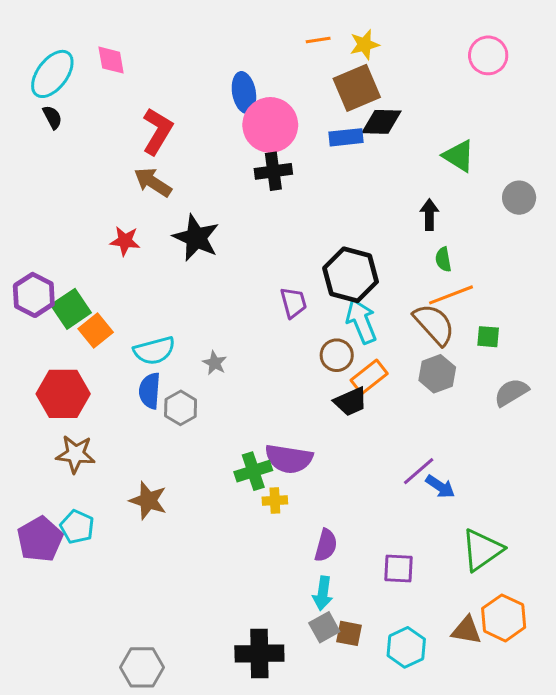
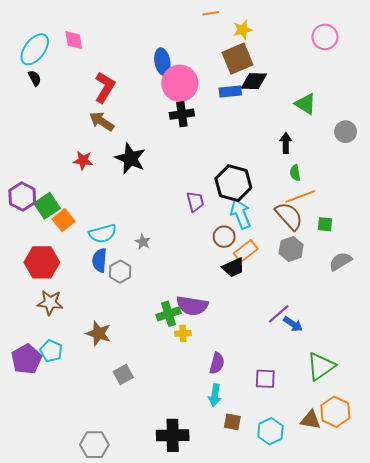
orange line: (318, 40) -> (211, 13), moved
gray square: (324, 627) -> (123, 375), moved

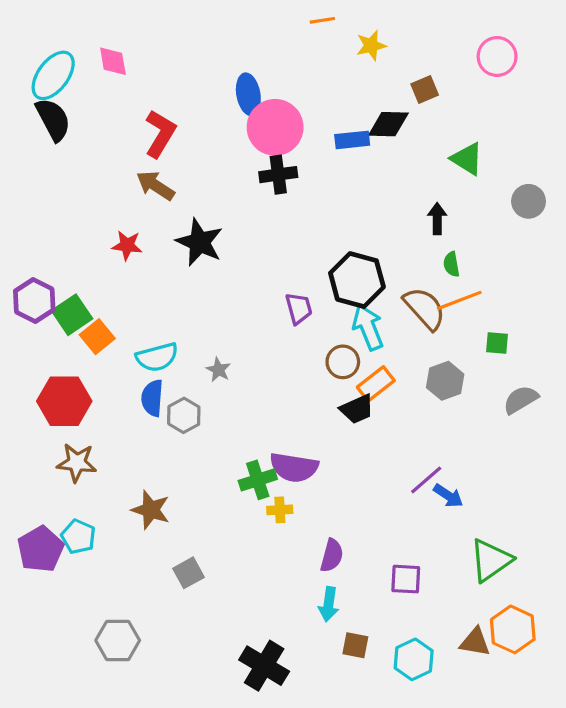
brown square: (237, 59) -> (425, 90), moved, size x0.6
black semicircle: (35, 78) -> (53, 119), size x1.8
brown semicircle: (289, 216) -> (425, 308), moved
black cross: (173, 435) -> (264, 666), turned 32
gray hexagon: (94, 445) -> (118, 640), moved

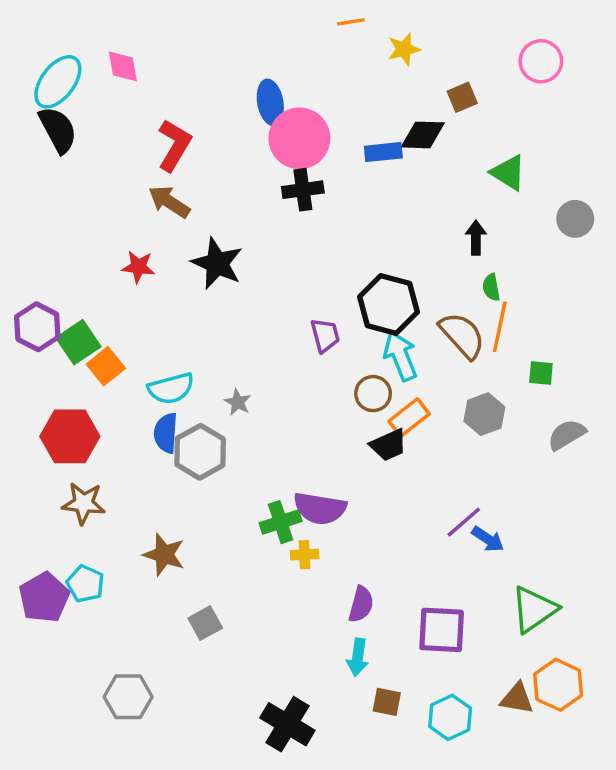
orange line: (459, 300) -> (500, 327), turned -57
gray hexagon: (184, 415) -> (200, 452), size x1.4
purple square: (406, 579) -> (442, 630), size x1.4

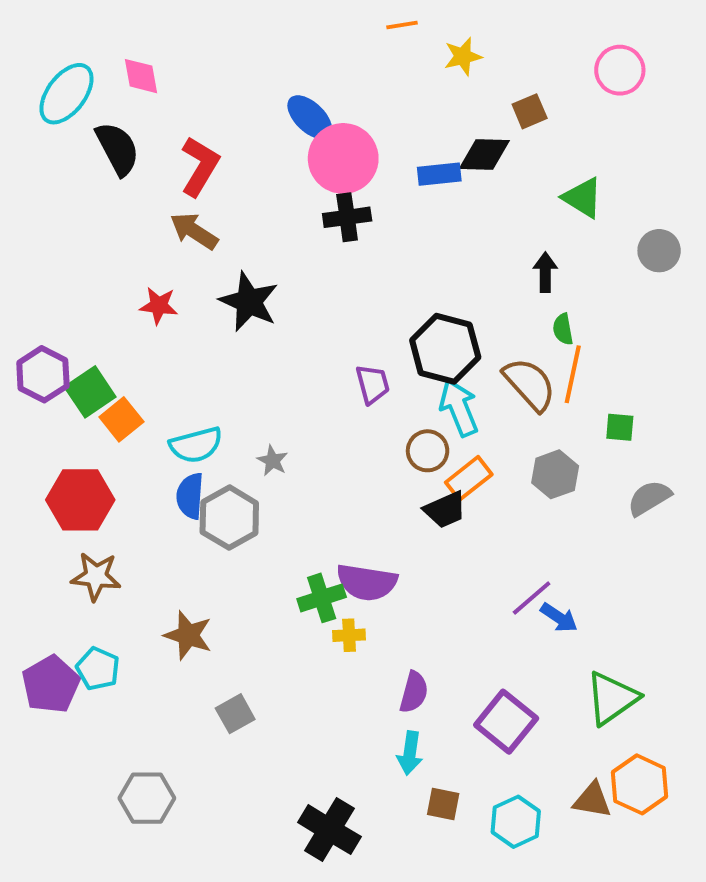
blue ellipse: (270, 102) -> (310, 117), turned -36
black semicircle: (58, 130) -> (117, 149), moved
purple square: (442, 630) -> (506, 722), turned 36

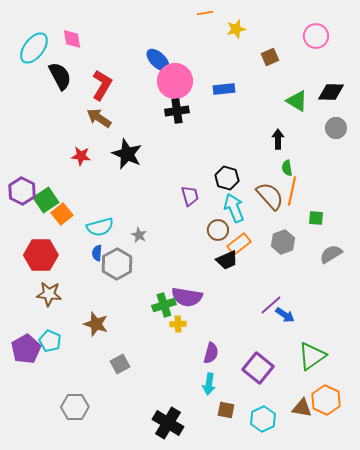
black diamond: (484, 155) -> (331, 92), moved
black hexagon: (445, 349) -> (227, 178), size x0.7
blue semicircle: (190, 496) -> (97, 253), size x0.7

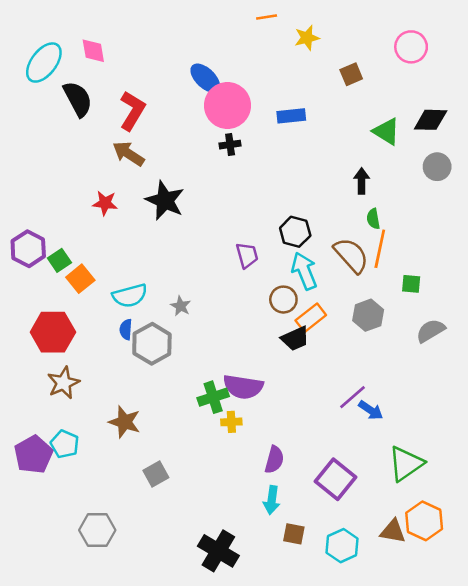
black cross: (177, 111) -> (230, 145), size x0.7
green square: (46, 200) -> (59, 260), size x0.7
brown star: (49, 294) -> (63, 383), turned -30

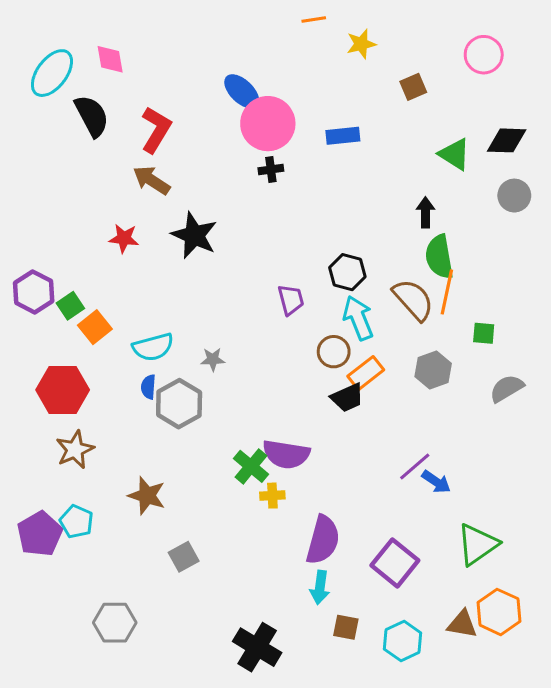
green semicircle: (373, 219) -> (439, 257), size x1.8
gray star: (181, 306) -> (213, 359), turned -30
green cross: (213, 397) -> (251, 466), turned -32
purple semicircle: (274, 460) -> (323, 540), size x1.5

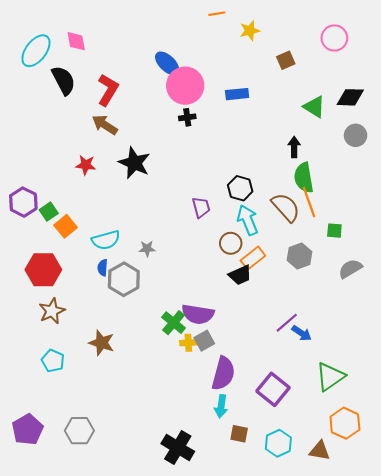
orange line: (447, 292) -> (309, 202), turned -32
purple pentagon: (40, 534) -> (28, 430), moved
gray square: (184, 557) -> (204, 341), moved
brown triangle: (462, 624) -> (320, 451), moved

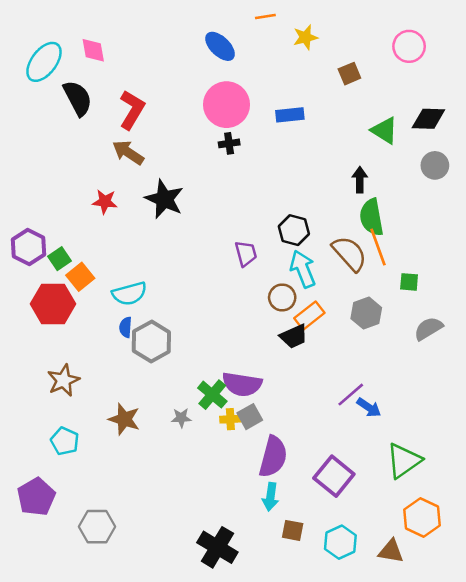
blue ellipse: (167, 63) -> (220, 46), moved
gray star: (147, 249) -> (181, 418), moved
red hexagon: (43, 270) -> (53, 304), moved
purple pentagon: (28, 430) -> (36, 497), moved

